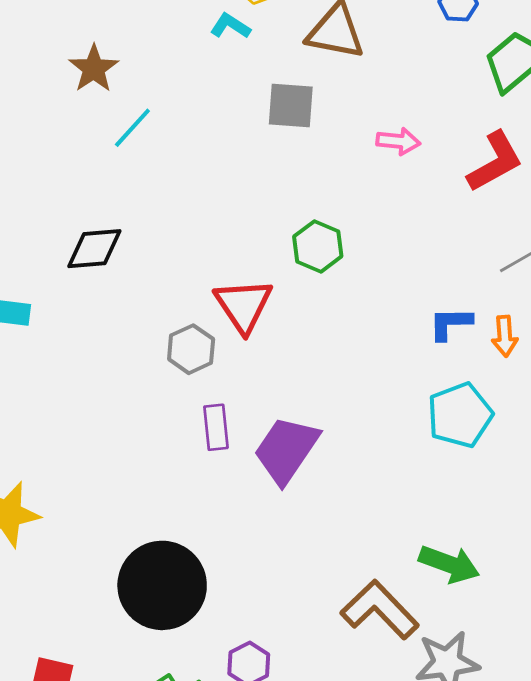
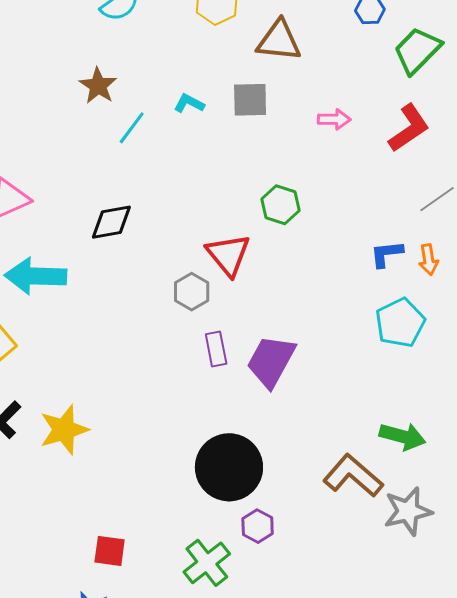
cyan L-shape: (230, 26) -> (189, 103), moved
black circle: (162, 585) -> (229, 467), moved

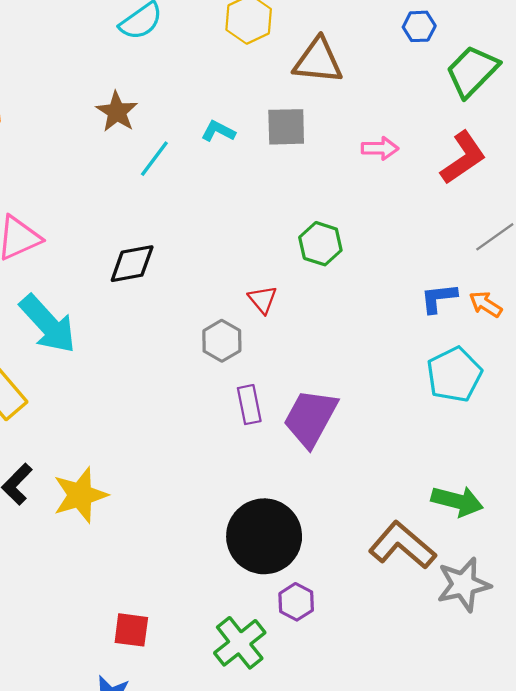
red triangle: (228, 255) -> (263, 300), size x0.6
orange arrow: (429, 260) -> (486, 304), turned 132
cyan arrow: (35, 276) -> (48, 324), turned -134

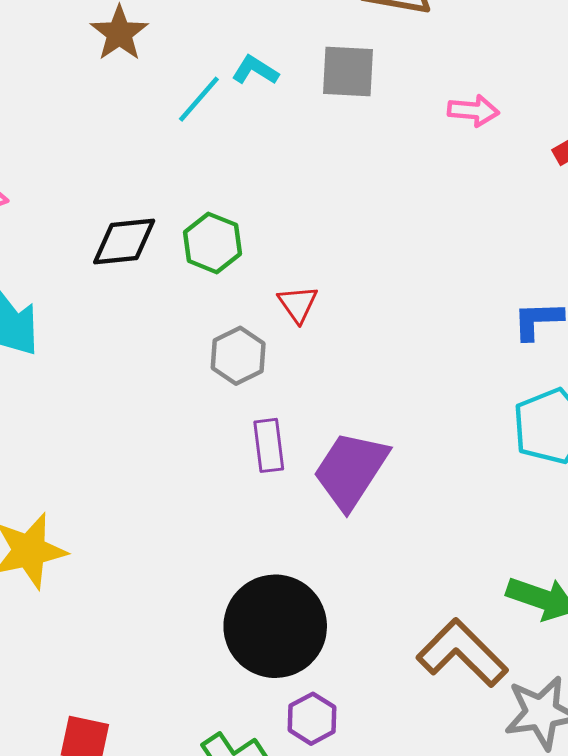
cyan line: (154, 159) -> (199, 99), moved
green hexagon: (320, 244) -> (212, 243), moved

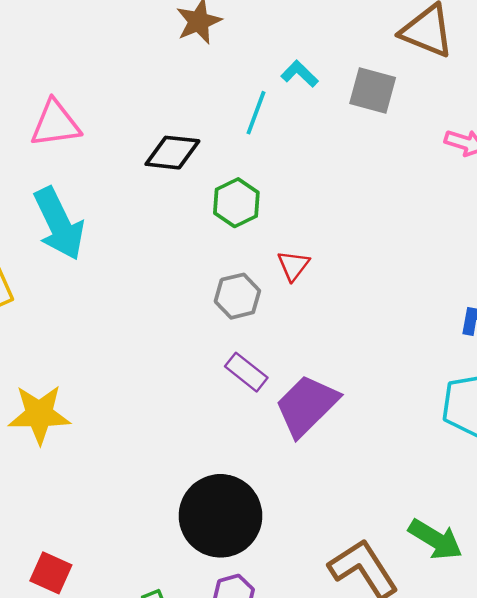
cyan line: (199, 99) -> (256, 113), moved, turned -33
black diamond: (124, 242) -> (172, 153), moved
purple rectangle: (269, 445) -> (246, 372), turned -57

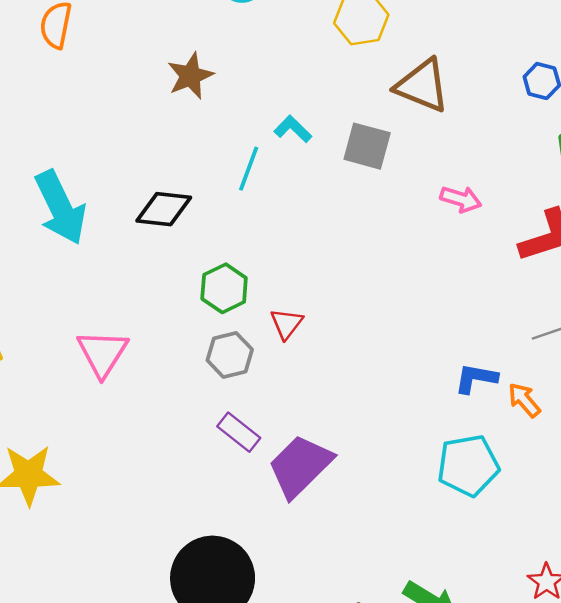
pink triangle: (55, 124) -> (103, 353), moved, turned -50
green hexagon: (236, 203) -> (224, 288), moved
cyan arrow: (59, 224) -> (60, 208), moved

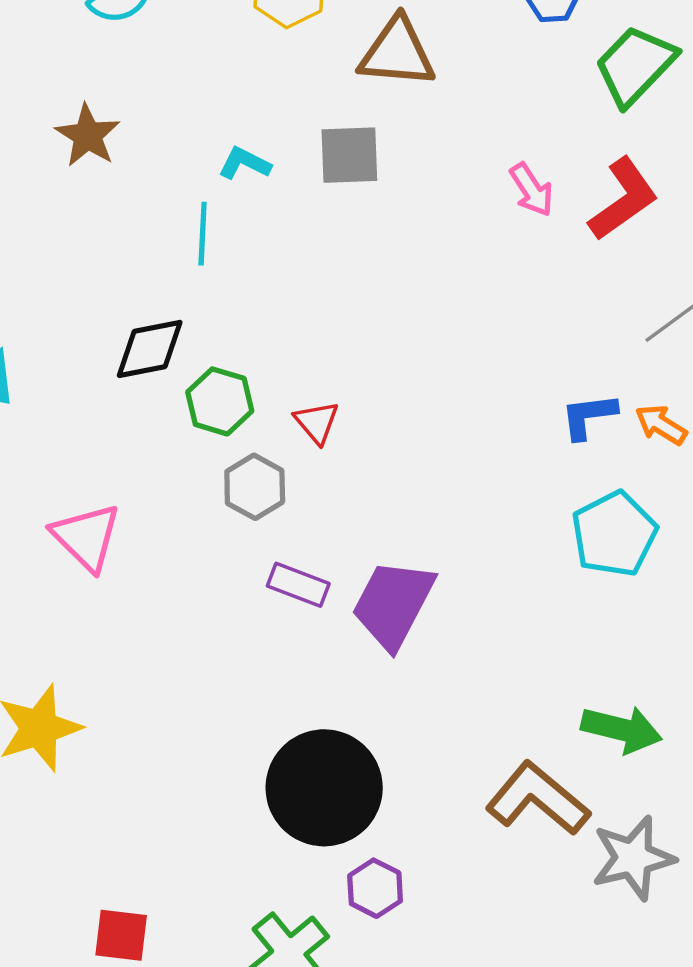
pink arrow: (461, 199) -> (532, 190), moved, turned 57
black diamond: (164, 209) -> (150, 349), moved

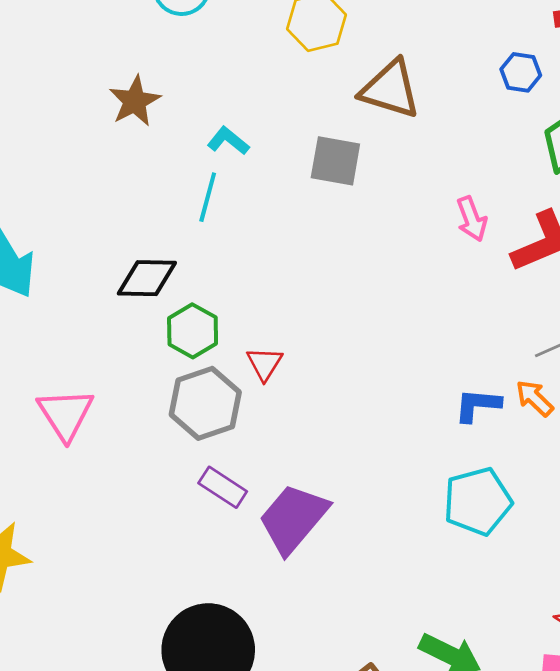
cyan L-shape: (245, 163) -> (228, 141), moved
orange arrow: (661, 425) -> (535, 398), moved
gray hexagon: (255, 487) -> (205, 403), size x1.4

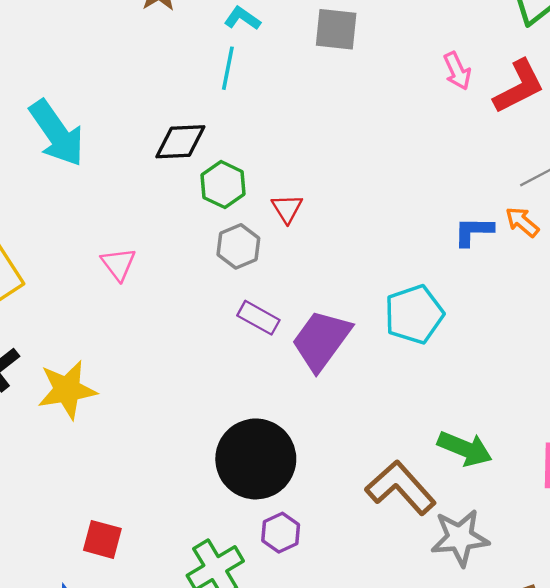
gray hexagon: (205, 403) -> (238, 246), size x0.7
pink triangle: (65, 414) -> (118, 264), size x0.7
cyan pentagon: (478, 501) -> (414, 314), moved

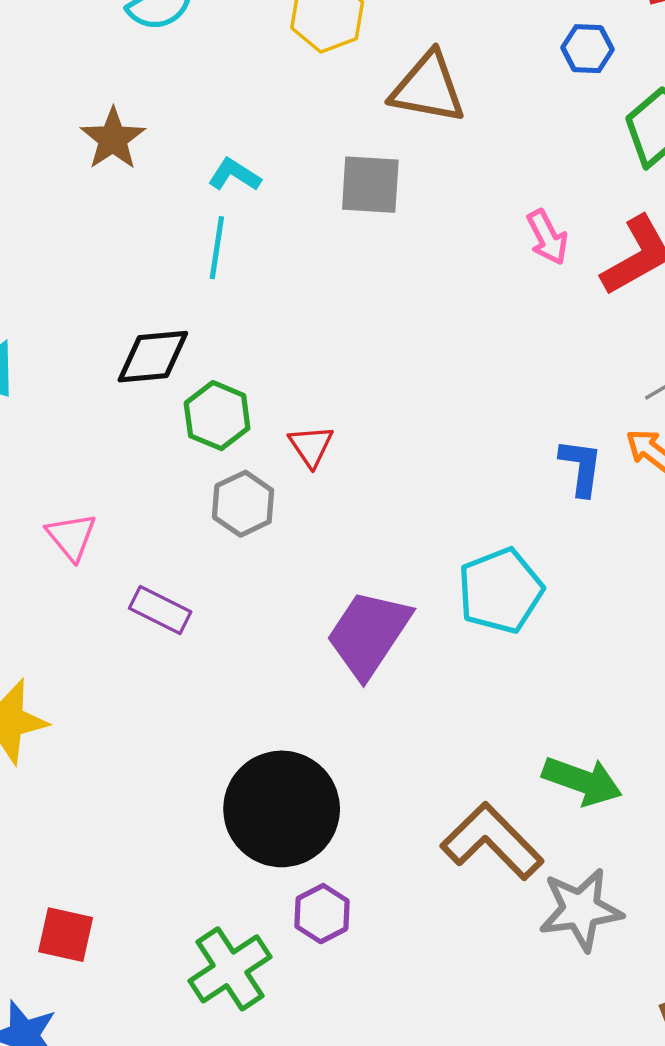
blue L-shape: (474, 231) -> (581, 467), turned 99
purple rectangle: (258, 318) -> (160, 610), moved

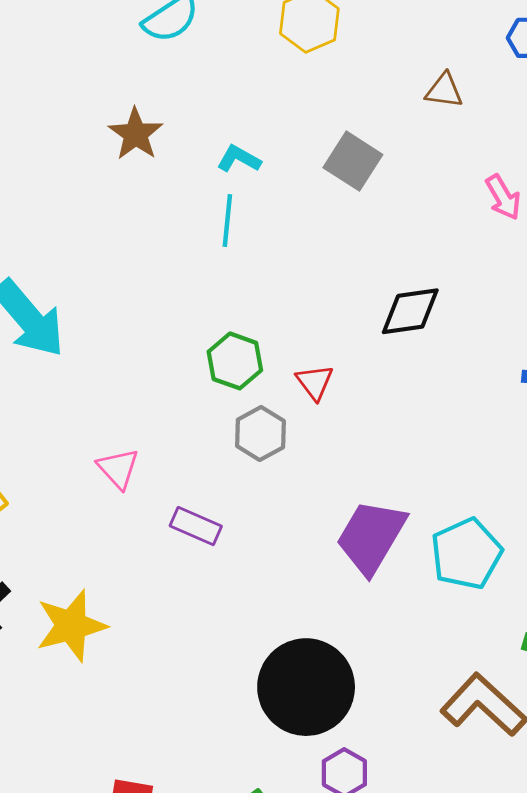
brown triangle: (428, 88) -> (444, 90), moved, size x0.6
gray square: (370, 185) -> (353, 161), turned 32
black diamond: (153, 357) -> (410, 311), moved
cyan pentagon: (500, 591) -> (466, 554), moved

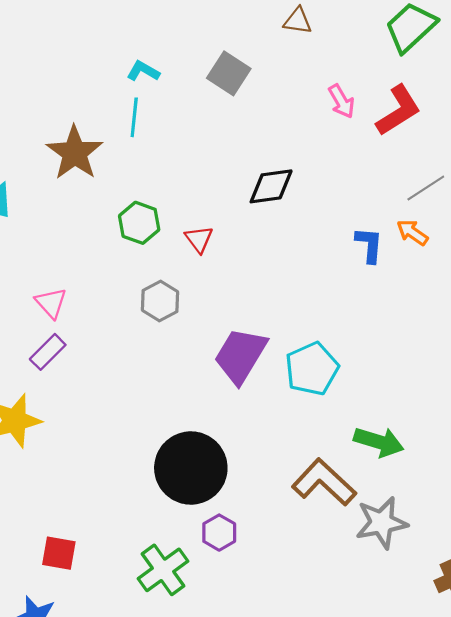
brown star: (136, 134) -> (75, 153), moved, size x1.4
gray hexagon: (260, 433) -> (160, 301), moved
purple rectangle: (196, 526) -> (48, 352), moved, turned -69

